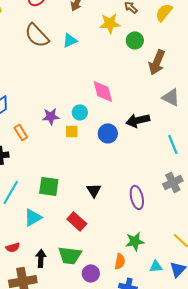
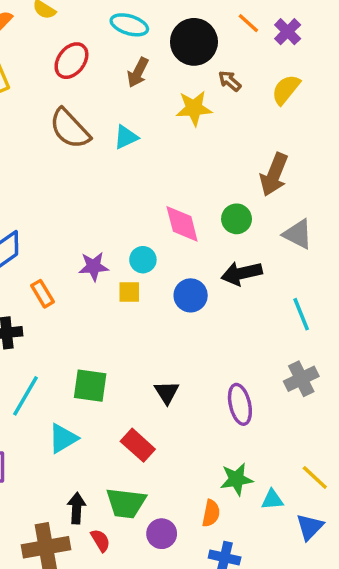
green circle: (135, 40) -> (237, 219), moved
red semicircle: (13, 247) -> (100, 540), moved, turned -104
cyan triangle: (156, 266) -> (272, 500), moved

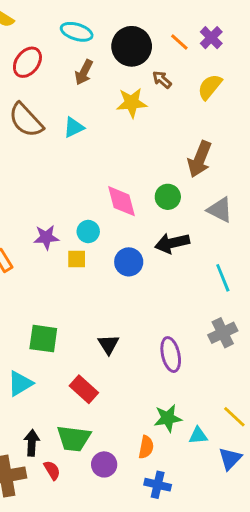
orange line: (248, 23) -> (179, 42), moved

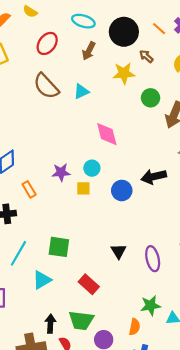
green circle: (168, 197) -> (151, 98), moved
pink diamond: (121, 201) -> (107, 134), moved
black triangle: (108, 344) -> (119, 251), moved

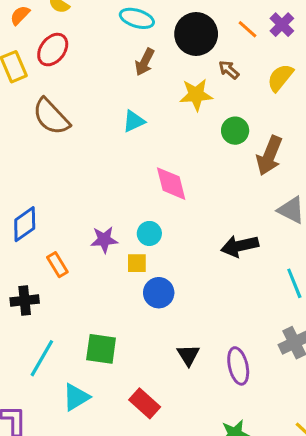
red ellipse: (47, 43) -> (53, 50), moved
brown semicircle: (46, 86) -> (51, 117), moved
blue circle: (122, 190) -> (159, 293), moved

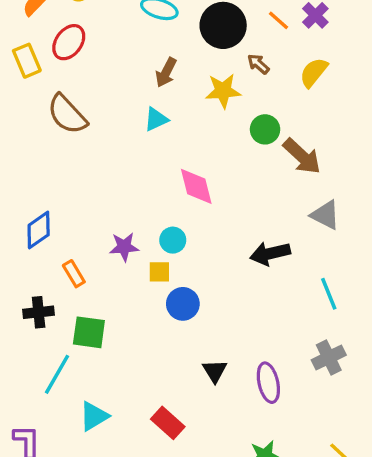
brown arrow: (145, 62) -> (166, 72), moved
brown arrow: (269, 156) -> (302, 156), turned -69
green square: (101, 349) -> (89, 332), moved

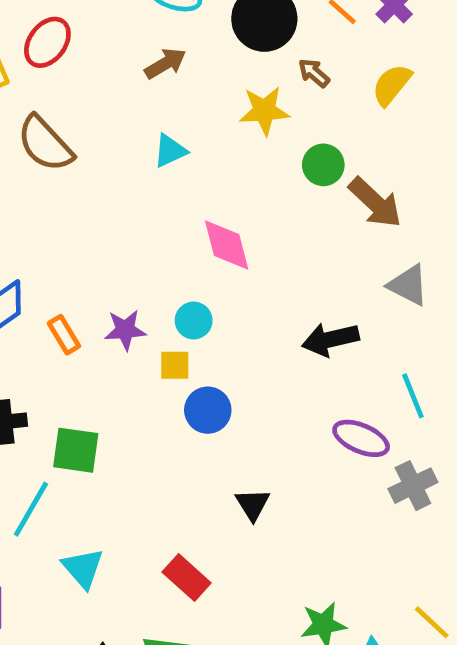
brown arrow: (166, 72) -> (165, 63), moved, turned -148
orange rectangle: (74, 274) -> (64, 335), moved
purple ellipse: (268, 383) -> (361, 438), moved, turned -54
cyan triangle: (94, 416) -> (83, 568), turned -40

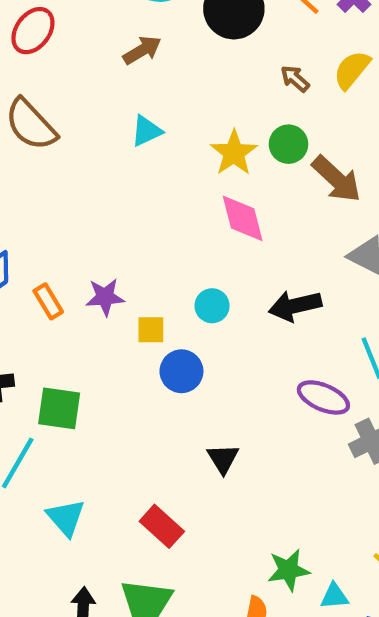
brown arrow: (314, 73) -> (295, 79), moved
yellow star: (264, 111) -> (234, 153), moved, turned -30
pink diamond: (227, 245) -> (243, 218), moved
cyan circle: (194, 320) -> (212, 306), moved

